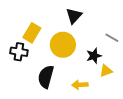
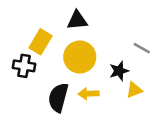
black triangle: (74, 16) -> (77, 20), moved, turned 42
yellow arrow: (80, 85) -> (89, 94), moved

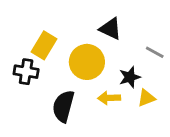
black triangle: (77, 20) -> (110, 29), moved, turned 30
yellow arrow: (89, 94) -> (109, 98), moved

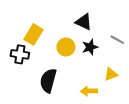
yellow circle: (87, 62) -> (66, 47), size x0.7
black star: (130, 77) -> (90, 47), moved
yellow arrow: (109, 98) -> (89, 91), moved

